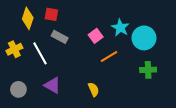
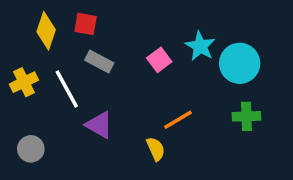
orange line: (109, 56) -> (178, 120), moved
purple triangle: (52, 85) -> (99, 125), moved

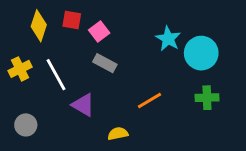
pink square: (159, 60) -> (99, 31), moved
gray rectangle: (99, 62) -> (105, 63), moved
yellow semicircle: (156, 149) -> (118, 134), moved, turned -78

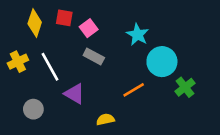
cyan star: (168, 39) -> (138, 35), moved
cyan circle: (201, 53) -> (162, 62), moved
green cross: (207, 98) -> (185, 87), turned -36
gray circle: (26, 125) -> (33, 109), moved

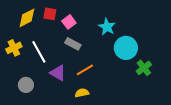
yellow diamond: (35, 23) -> (27, 18), turned 45
orange line: (134, 90) -> (85, 70), moved

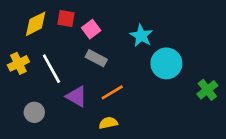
green cross: (144, 68) -> (207, 90), moved

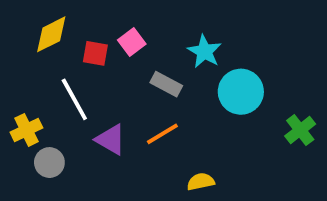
red square: (66, 18) -> (95, 53), moved
gray rectangle: (96, 58) -> (166, 84), moved
yellow cross: (18, 63) -> (26, 130), moved
yellow semicircle: (108, 123) -> (201, 182), moved

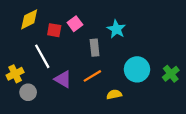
gray rectangle: (166, 84) -> (95, 48), turned 56
cyan circle: (241, 92) -> (137, 69), moved
yellow semicircle: (201, 182) -> (114, 94), moved

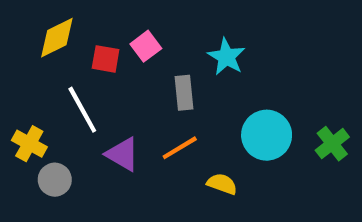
yellow cross: (15, 74) -> (29, 144), turned -35
yellow semicircle: (114, 94) -> (222, 184), turned 32

